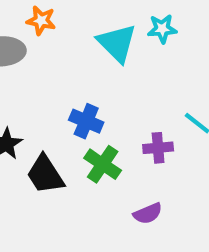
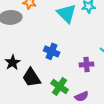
green cross: (103, 164) -> (60, 86), moved

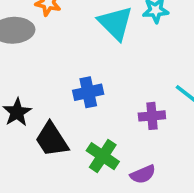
blue cross: (52, 51) -> (88, 92), turned -35

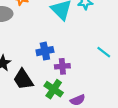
purple cross: (152, 116) -> (62, 66), moved

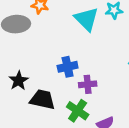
black trapezoid: (23, 79) -> (42, 99), turned 135

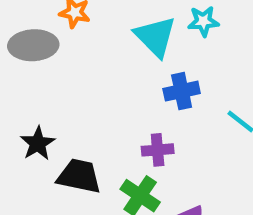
blue cross: (68, 67) -> (182, 91), moved

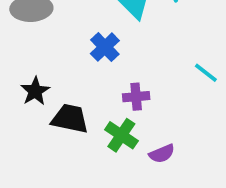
blue cross: (182, 91) -> (105, 47), moved, turned -32

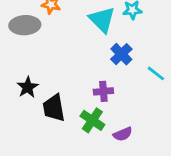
blue cross: (105, 47) -> (121, 54), moved
black trapezoid: (70, 119) -> (54, 108), turned -112

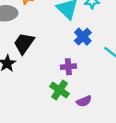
black trapezoid: (54, 108) -> (24, 43), moved, turned 45

